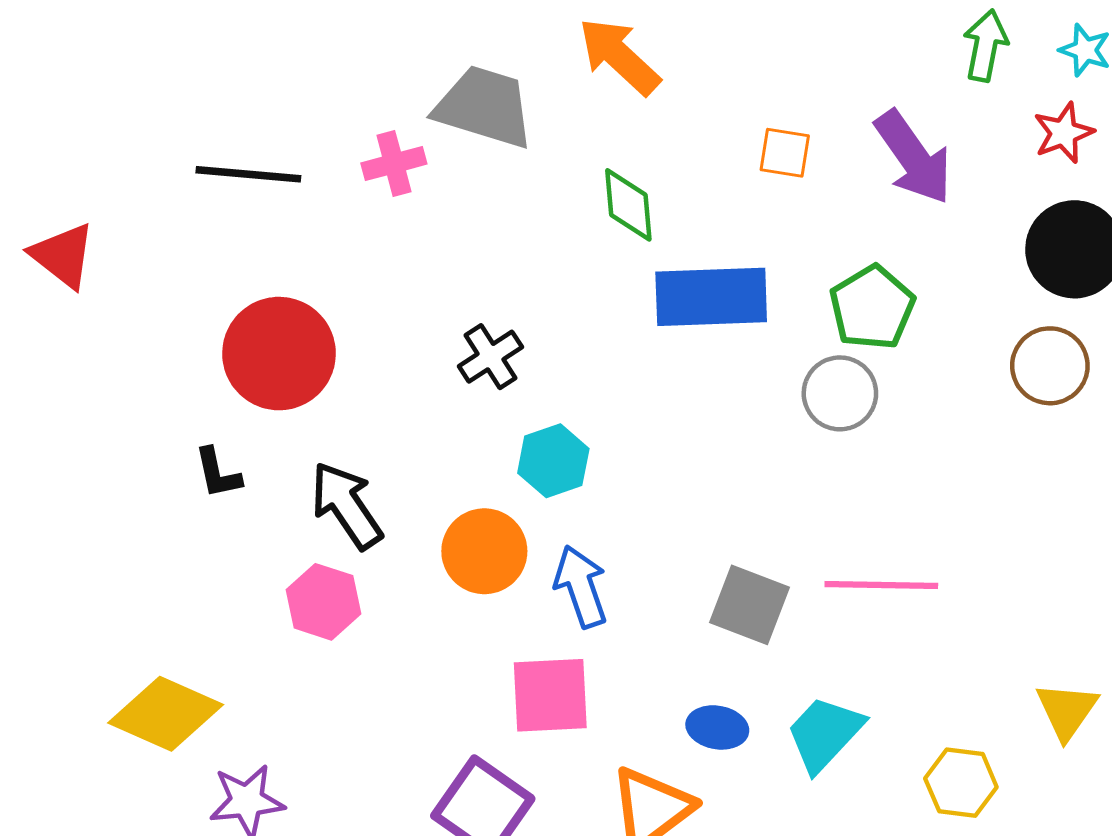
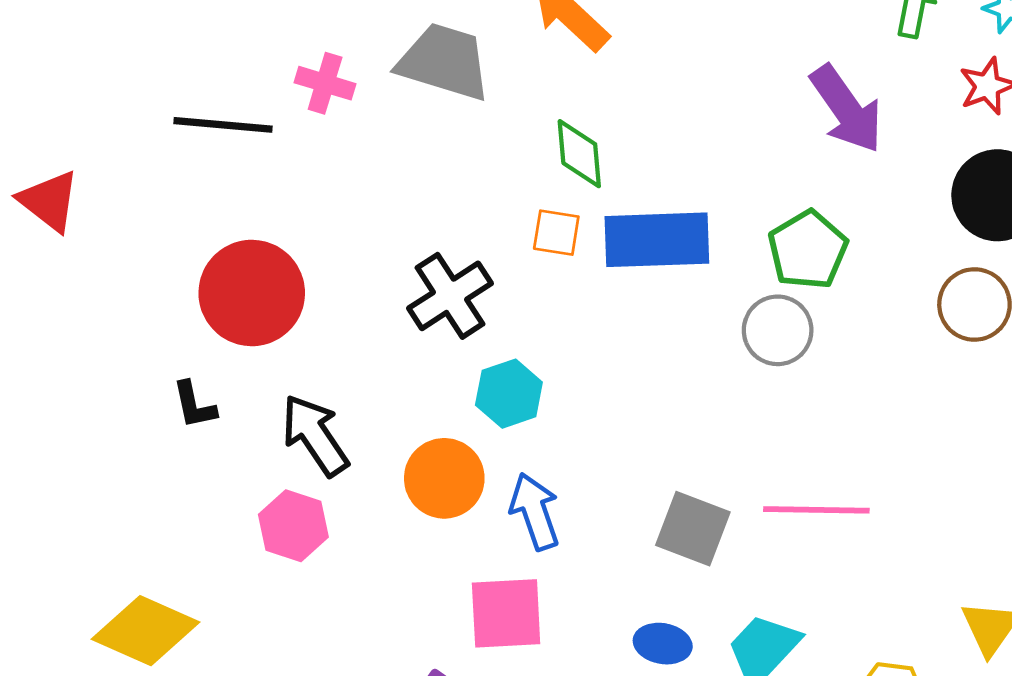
orange square: (785, 153) -> (556, 233), moved
pink cross: (394, 164) -> (325, 83), moved, turned 32
black cross: (490, 357) -> (450, 296), size x1.4

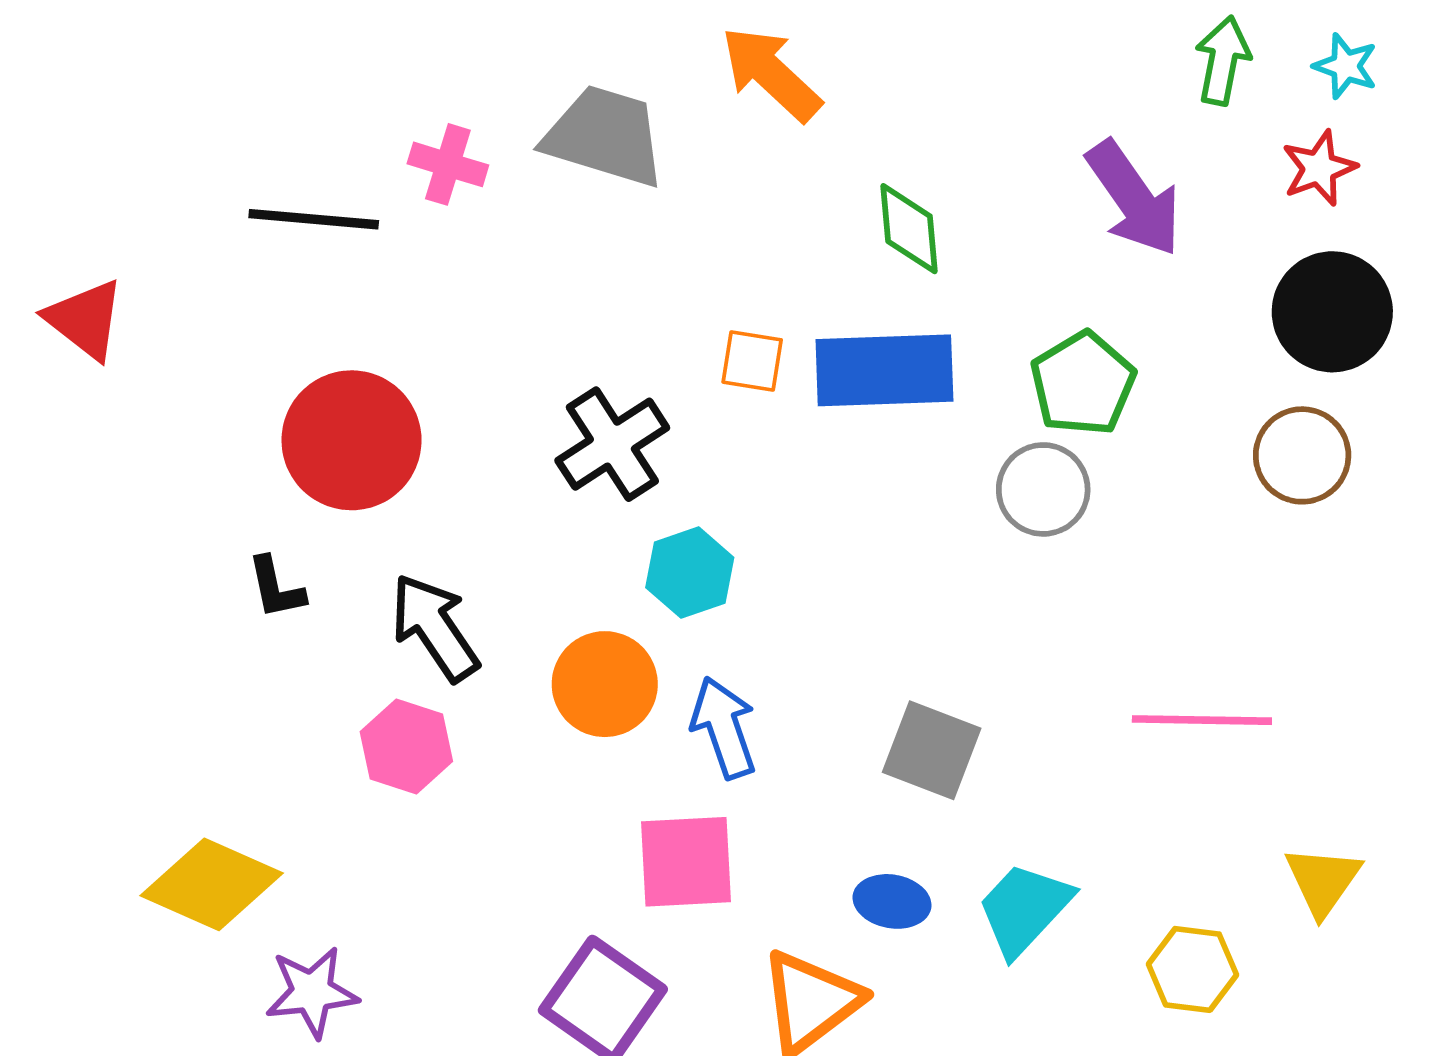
green diamond: (579, 154) -> (909, 229), moved
pink line: (816, 510) -> (1202, 720), moved

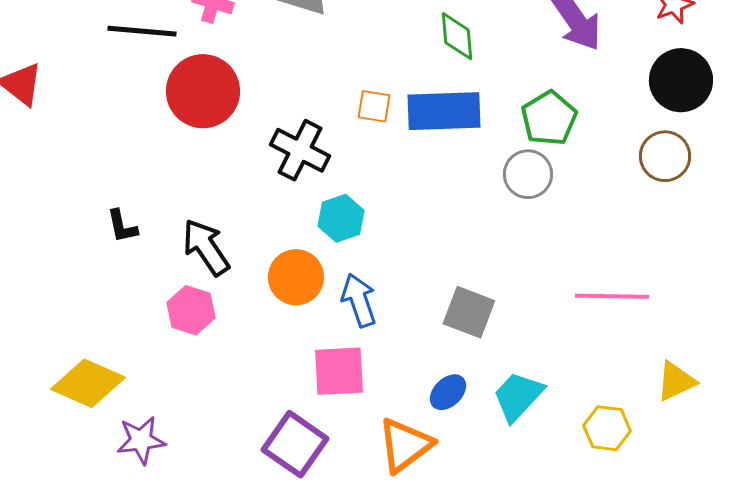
red circle: (352, 440) -> (203, 91), moved
black cross: (612, 444) -> (300, 150), turned -30
yellow triangle: (1323, 881) -> (676, 381), turned 30
blue ellipse: (892, 901) -> (448, 392), turned -54

